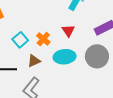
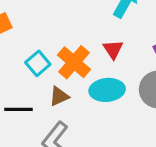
orange cross: (43, 39) -> (74, 62), size x1.5

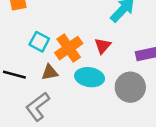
cyan square: (38, 63) -> (39, 42), turned -36

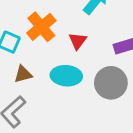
orange cross: (69, 48) -> (41, 27), moved

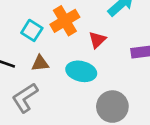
gray circle: (111, 83) -> (112, 107), moved

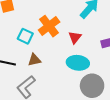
cyan ellipse: (81, 71) -> (78, 63), moved

